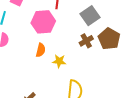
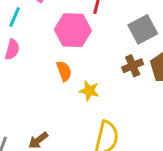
orange semicircle: (41, 50) -> (64, 71), turned -40

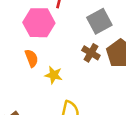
brown cross: (133, 66) -> (91, 53), turned -36

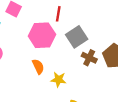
gray square: (99, 21) -> (77, 37), moved

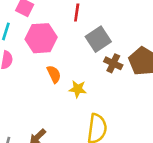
pink hexagon: (42, 35) -> (41, 38), moved

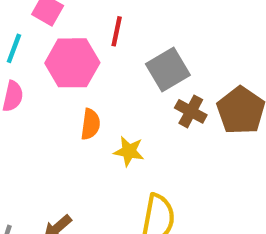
red line: (77, 12) -> (117, 31), moved
orange semicircle: (54, 74) -> (90, 124), turned 30

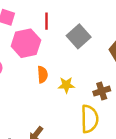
brown cross: (191, 111) -> (102, 91), moved, turned -35

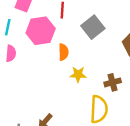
orange semicircle: (42, 75) -> (63, 52), moved

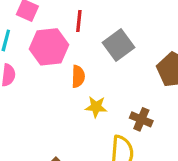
brown cross: (113, 82) -> (141, 119), turned 35

